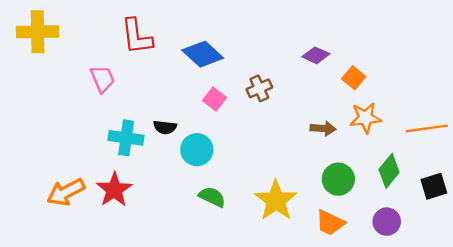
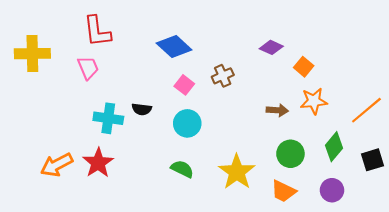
yellow cross: (38, 32) -> (32, 54), moved
red L-shape: (137, 36) -> (97, 31), moved
orange line: (427, 128) -> (366, 110), turned -32
cyan circle: (197, 150) -> (187, 123), moved

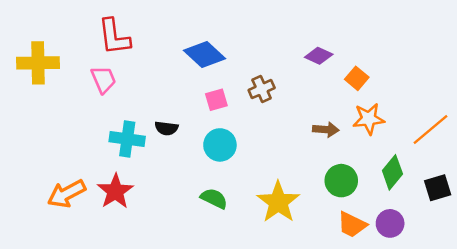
pink square: (184, 85) -> (216, 100), turned 36
orange trapezoid: (283, 191) -> (352, 225), moved

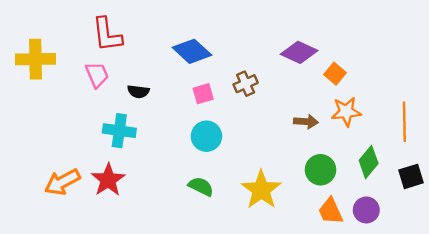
purple diamond: (319, 56) -> (299, 52), size x1.4
black semicircle: (166, 128) -> (138, 91), moved
orange line: (430, 129) -> (404, 122), turned -51
orange trapezoid: (352, 225) -> (331, 211), turned 40

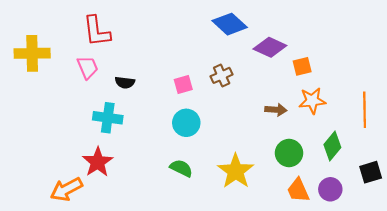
blue diamond: (192, 51) -> (230, 24), moved
orange square: (335, 74) -> (302, 66), turned 36
black square: (411, 176) -> (371, 172), moved
orange arrow: (62, 182) -> (66, 189), moved

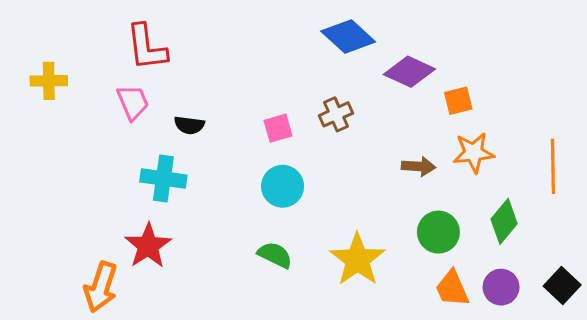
yellow cross: (32, 53) -> (49, 81), size x0.7
black square: (371, 172) -> (562, 286), moved, turned -30
orange arrow: (66, 189) -> (101, 287), turned -44

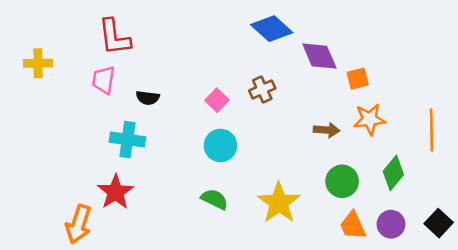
purple diamond: (409, 72) -> (319, 56), turned 42
pink trapezoid: (133, 102) -> (104, 80), turned -148
pink square: (278, 128) -> (217, 100), turned -30

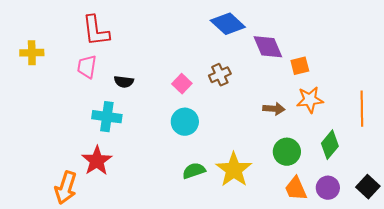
green semicircle: (214, 199) -> (194, 171), moved, turned -45

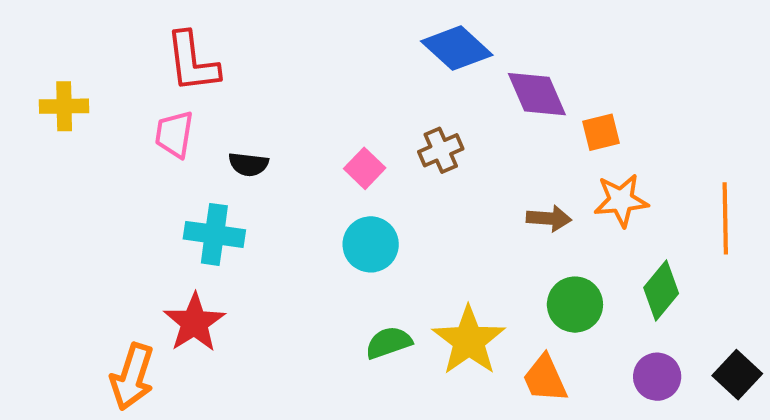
orange trapezoid: (296, 189) -> (545, 379), moved

